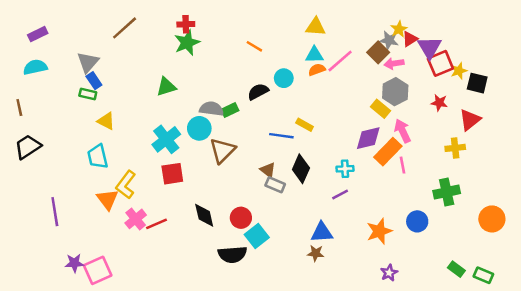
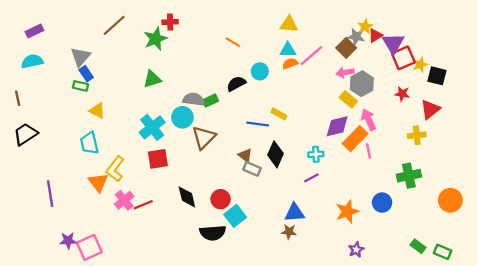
green star: (187, 43) -> (156, 39), moved
pink arrow: (394, 63) -> (345, 72), moved

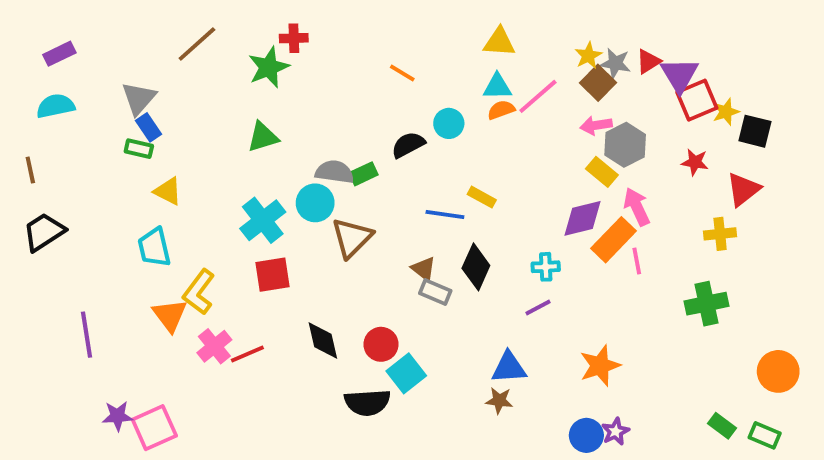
yellow star: (365, 26) -> (588, 56), moved
orange circle: (450, 200) -> (778, 371), moved
blue circle: (382, 203) -> (586, 435), moved

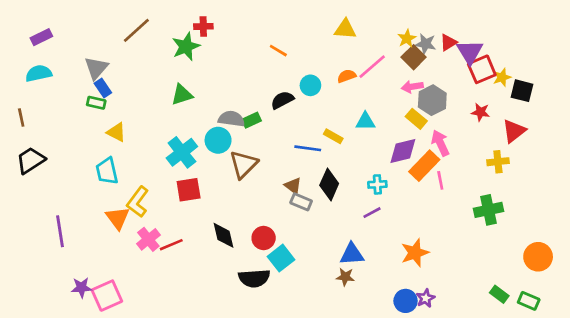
cyan triangle: (497, 87) -> (365, 122), moved

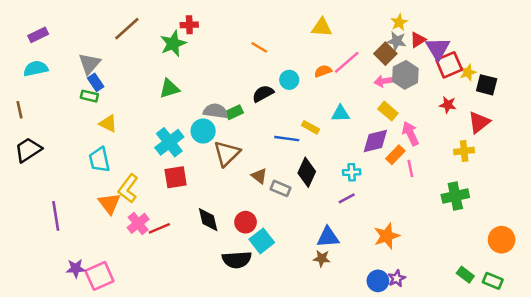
yellow star: (407, 38) -> (399, 22), moved
gray hexagon: (432, 100) -> (405, 75), moved
orange rectangle: (424, 166) -> (395, 155), size x0.7
brown triangle: (293, 186) -> (259, 176), moved

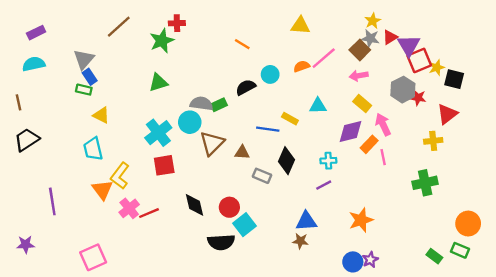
gray hexagon: (405, 75) -> (403, 90), moved
brown triangle: (259, 176) -> (242, 152), moved, turned -35
purple star: (76, 268) -> (26, 244), moved
green rectangle: (493, 281) -> (460, 250), moved

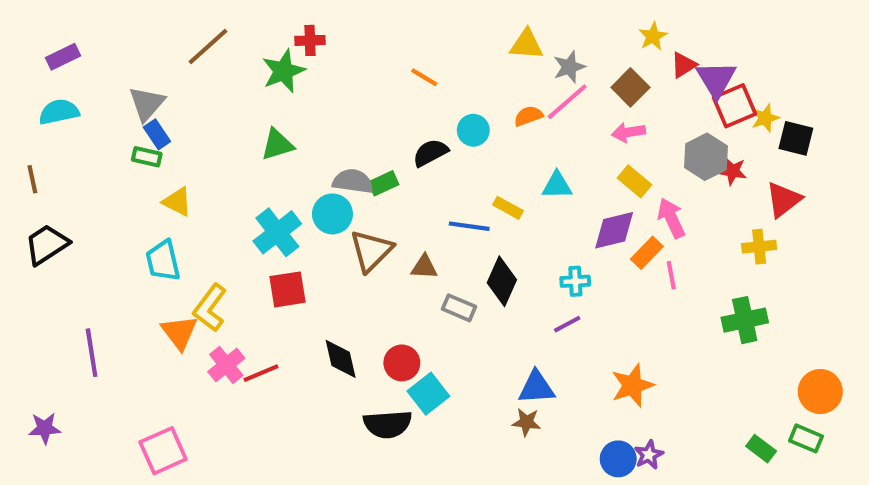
gray star: (370, 38) -> (569, 67), moved, turned -30

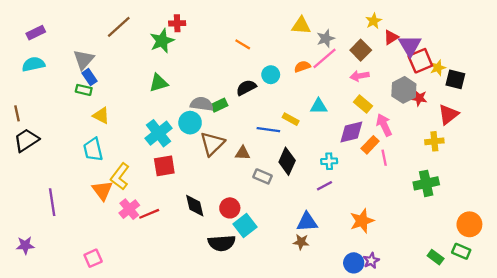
brown line: (32, 179) -> (17, 113), moved
pink square: (163, 451) -> (93, 258), size x0.7

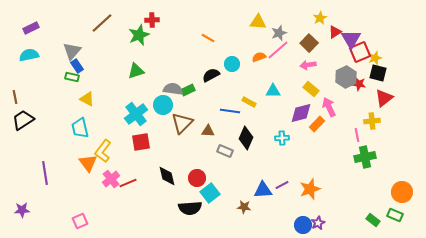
black square: (455, 79) -> (378, 73), moved
pink line: (384, 158) -> (357, 135), moved
purple line: (324, 186) -> (282, 185), moved
brown star: (301, 242) -> (244, 207), moved

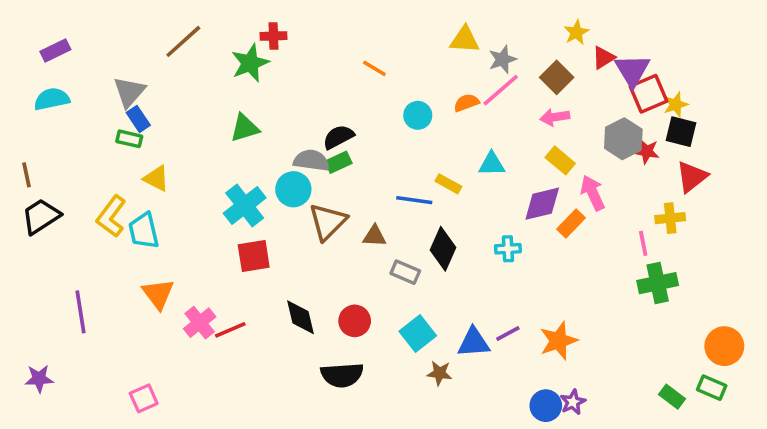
black semicircle: (211, 75) -> (338, 137), moved
yellow L-shape: (103, 151) -> (111, 216), moved
cyan square: (210, 193) -> (418, 334), moved

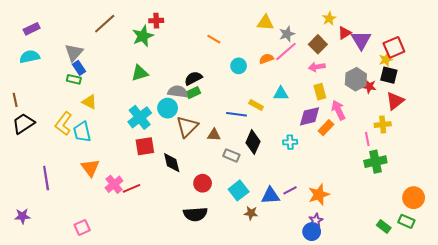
red square: (649, 94) -> (394, 47), moved
yellow rectangle: (560, 160) -> (320, 92), turned 35
black diamond: (301, 317) -> (172, 163), moved
purple star: (573, 402) -> (316, 220), moved

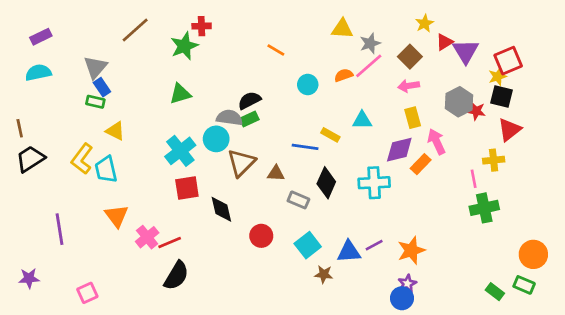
cyan cross: (290, 142) -> (374, 183), size x1.6
black semicircle: (195, 214) -> (176, 276), moved, turned -55
pink square: (82, 227) -> (87, 293), moved

